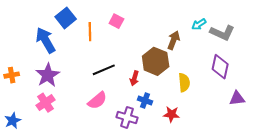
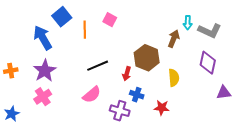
cyan arrow: (199, 24) -> (188, 23), turned -56
brown arrow: (174, 40) -> (174, 39), moved

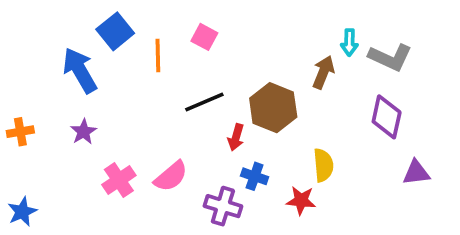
black line: (98, 66) -> (204, 102), moved
purple star: (45, 71) -> (84, 132), size x0.6
yellow semicircle: (174, 78) -> (323, 165), moved
pink cross: (43, 97) -> (119, 180), moved

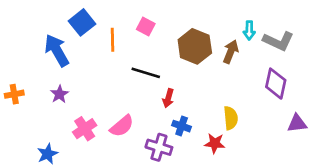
black line: (204, 102) -> (146, 73), turned 40
brown hexagon: (273, 108) -> (195, 46), moved
blue star: (22, 212) -> (47, 154), moved

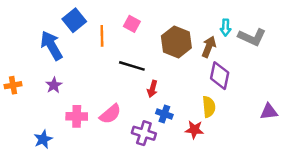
purple diamond: (276, 84) -> (220, 76), moved
pink cross: (85, 129) -> (77, 116), turned 35

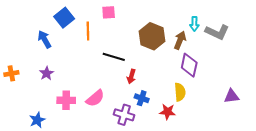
pink square: (132, 24) -> (109, 12), moved, turned -32
blue arrow: (51, 46) -> (44, 39), size x0.7

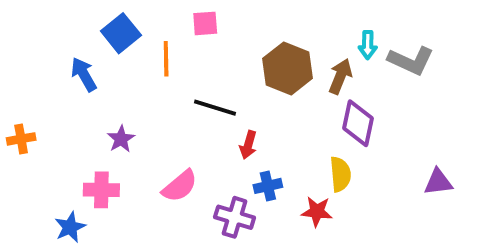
purple star: (47, 73) -> (121, 139), moved
blue cross: (142, 98) -> (268, 186), turned -32
pink cross: (66, 100) -> (101, 190), moved

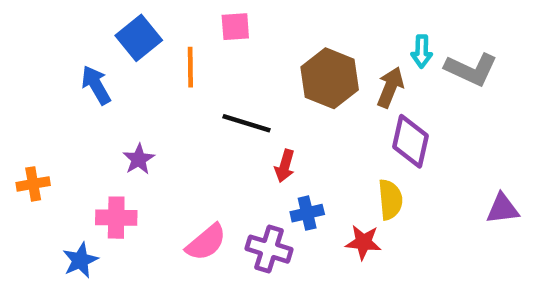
orange cross: (21, 139) -> (33, 184), moved
pink semicircle: (180, 186) -> (206, 242), moved

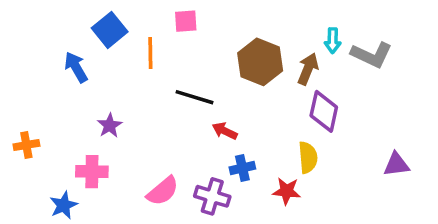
red arrow: (285, 166) -> (225, 131), turned 100

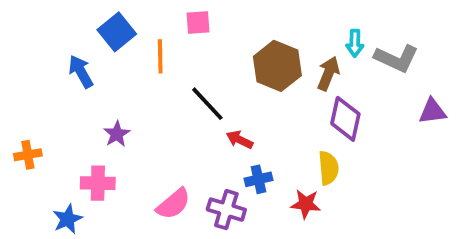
black line: (195, 97) -> (207, 104), turned 30
purple triangle: (396, 164) -> (432, 111), moved

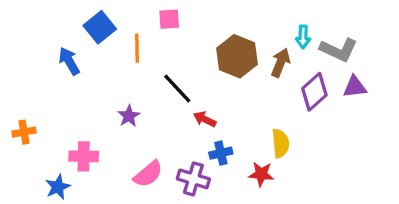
purple triangle: (432, 111) -> (355, 87), moved
purple diamond: (345, 119) -> (314, 92), moved, turned 36
purple star: (117, 134) -> (129, 116), moved

